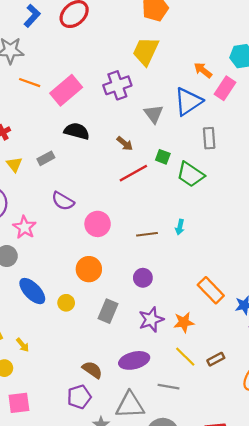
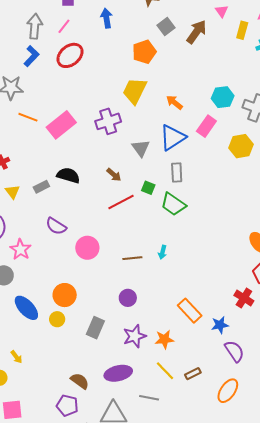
orange arrow: (203, 70) -> (174, 102), moved
black semicircle: (77, 131) -> (68, 175), moved
gray rectangle: (209, 138) -> (177, 172), moved
orange circle: (89, 269) -> (65, 295), moved
purple pentagon: (79, 397) -> (67, 405), turned 30

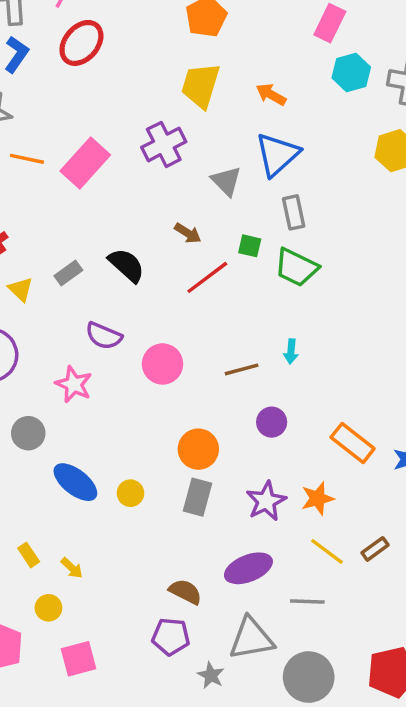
pink rectangle: (206, 126) -> (330, 23), moved
black semicircle: (68, 175) -> (127, 265), moved, turned 35
pink star: (20, 249) -> (74, 384), moved
orange circle: (65, 295) -> (198, 449), moved
purple circle: (128, 298) -> (272, 422), moved

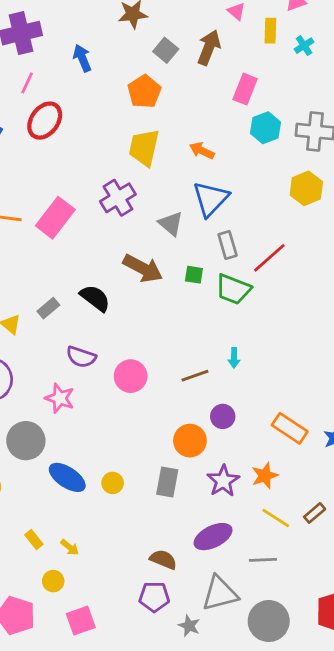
brown arrow: (188, 233) -> (143, 268), size x1.8
red line: (207, 277) -> (269, 258), moved
gray circle: (28, 433) -> (26, 441), size x1.4
orange circle: (198, 449) -> (190, 441), moved

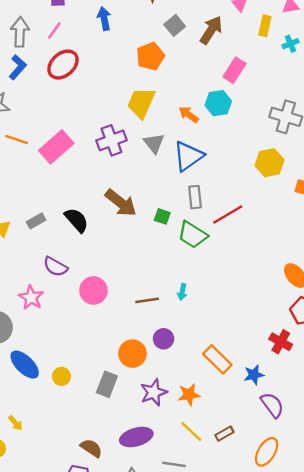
cyan hexagon: (266, 128) -> (218, 103), moved
gray triangle: (171, 224) -> (154, 143), moved

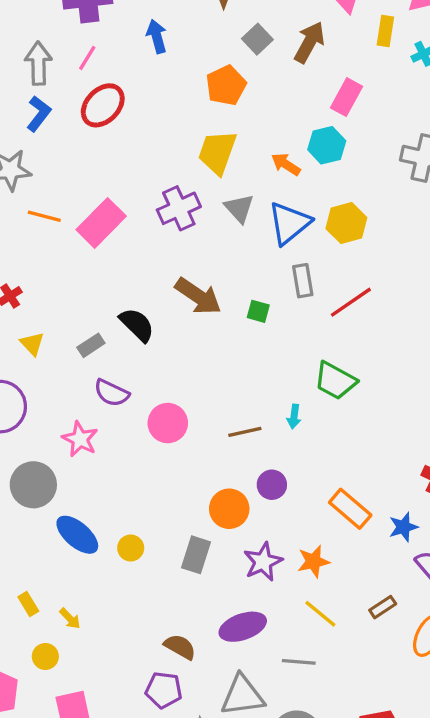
yellow hexagon: (269, 163) -> (346, 223), moved
gray rectangle: (36, 221) -> (91, 345), moved
green trapezoid: (193, 235) -> (335, 381), moved
brown rectangle: (224, 434) -> (383, 607), moved

